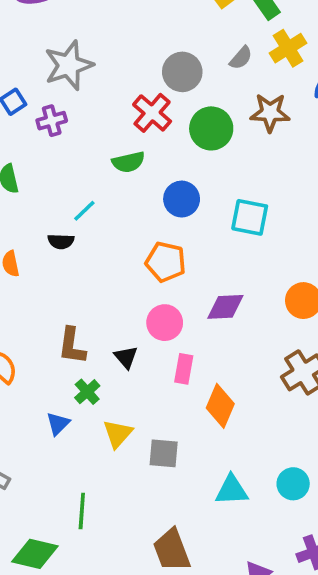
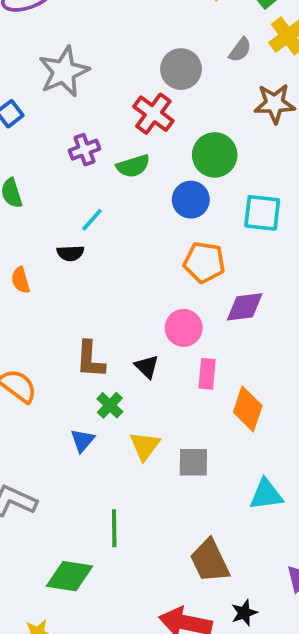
purple cross: (52, 121) -> (84, 150), moved
green circle: (211, 128) -> (215, 155), moved
orange pentagon: (166, 262) -> (204, 262), moved

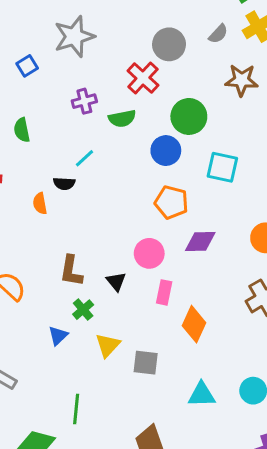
orange semicircle: (21, 280) -> (40, 203), moved

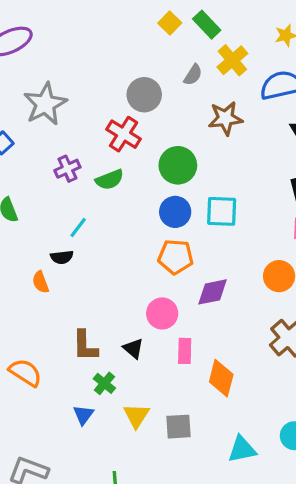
blue circle: (166, 151) -> (175, 212), moved

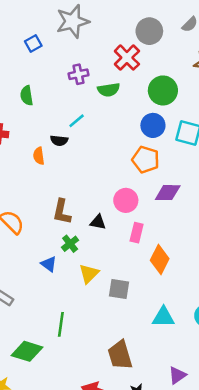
black triangle: (133, 348) -> (98, 222), turned -42
blue triangle: (83, 415) -> (49, 264), turned -42

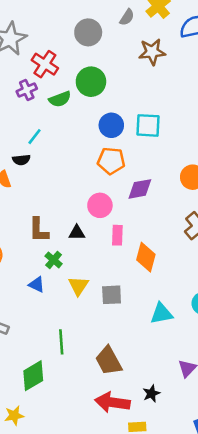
red cross: (127, 58) -> (45, 64), moved
green circle: (163, 90) -> (91, 82), moved
green diamond: (27, 351) -> (33, 376), turned -36
brown trapezoid: (120, 355) -> (109, 361), moved

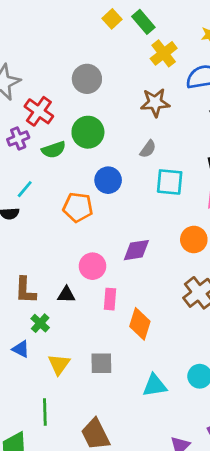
gray semicircle: (127, 17) -> (148, 149), moved
cyan square: (148, 125) -> (170, 182), moved
orange pentagon: (111, 161) -> (78, 207), moved
yellow triangle: (78, 286) -> (59, 364), moved

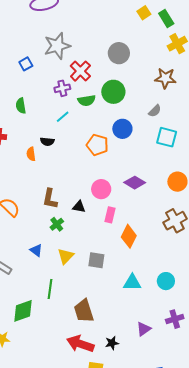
cyan line: (25, 189) -> (63, 117), moved
purple diamond: (136, 250) -> (135, 183), turned 30
blue triangle: (21, 349) -> (36, 250), moved

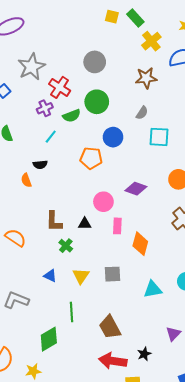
yellow square: (144, 13) -> (112, 17), turned -32

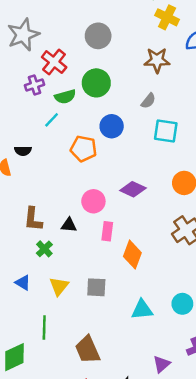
yellow cross: (151, 41) -> (167, 17), turned -30
cyan line: (51, 137) -> (52, 120), moved

